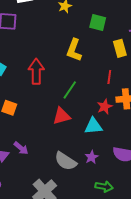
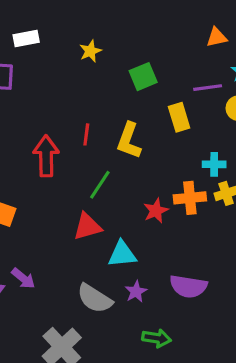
green square: (98, 22) -> (143, 77), turned -36
yellow L-shape: (74, 50) -> (129, 141), moved
red line: (109, 77) -> (86, 134), moved
cyan triangle: (93, 126) -> (122, 254), moved

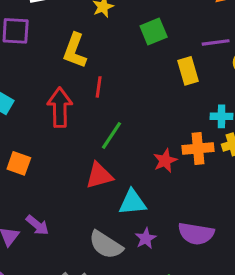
yellow L-shape: (129, 141) -> (75, 51), moved

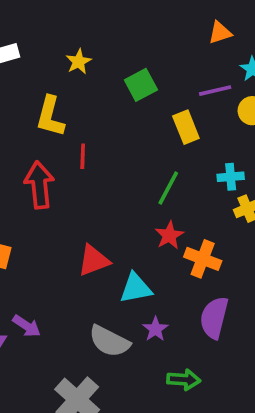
green line: (111, 135) -> (168, 188), moved
orange cross: (198, 149) -> (203, 259), moved, turned 32
purple semicircle: (196, 234) -> (214, 318), turned 100

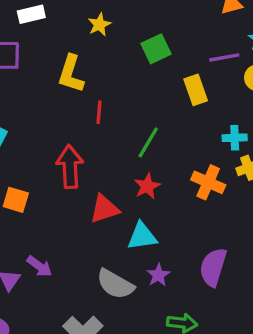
red arrow: (39, 185) -> (70, 167), moved
green line: (168, 188) -> (148, 142), moved
red star: (169, 235) -> (147, 186), moved
orange cross: (203, 259) -> (208, 182), moved

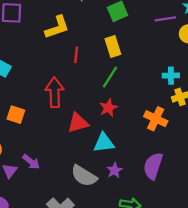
yellow L-shape: (71, 74) -> (57, 27), turned -128
yellow rectangle: (196, 90) -> (113, 46), moved
orange cross: (208, 182) -> (156, 119), moved

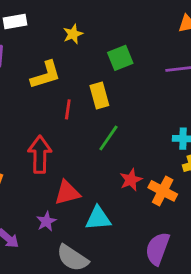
yellow rectangle: (113, 46) -> (99, 95), moved
red star: (108, 108) -> (131, 180), moved
purple star: (114, 170) -> (46, 221), moved

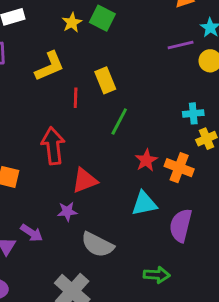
green square: (120, 58) -> (102, 18), moved, turned -35
cyan triangle: (98, 218) -> (144, 204), moved
purple star: (46, 221) -> (67, 211), turned 30

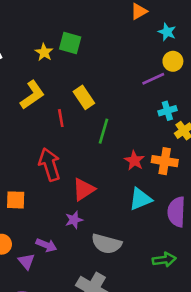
purple line: (181, 45) -> (153, 79), moved

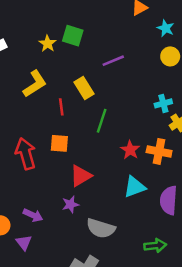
purple line: (153, 79) -> (113, 61), moved
red arrow: (50, 164) -> (26, 154), moved
orange square: (16, 200) -> (59, 143), moved
purple arrow: (46, 245) -> (33, 215), moved

